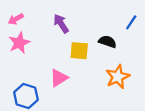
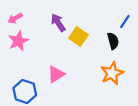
black semicircle: (107, 42) -> (113, 41), moved, turned 56
yellow square: (79, 51) -> (79, 37), moved, turned 30

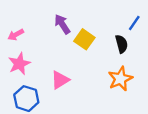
pink arrow: (15, 18) -> (16, 35), moved
pink star: (18, 41) -> (19, 64), moved

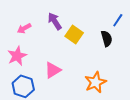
pink arrow: (16, 35) -> (24, 28), moved
orange star: (120, 79) -> (95, 82), moved

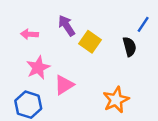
pink arrow: (24, 28) -> (29, 34), turned 32
pink star: (17, 56) -> (38, 68), moved

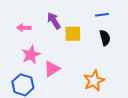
blue line: (143, 24) -> (102, 15), moved, turned 48
yellow square: (90, 42) -> (73, 34), turned -36

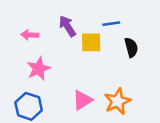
blue line: (102, 15) -> (111, 24), moved
pink triangle: (52, 69) -> (82, 100), moved

